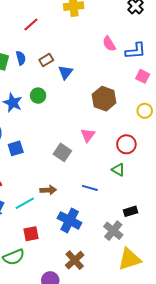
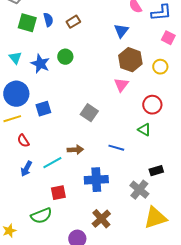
blue triangle: (65, 72) -> (121, 31), moved
yellow circle: (145, 111) -> (160, 67), moved
pink triangle: (88, 135) -> (121, 85), moved
blue cross: (70, 220) -> (96, 180), turned -30

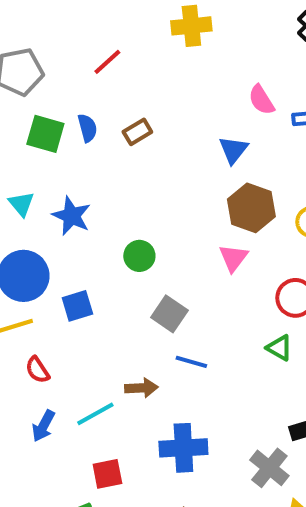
green circle: (65, 57) -> (139, 256), moved
blue line: (116, 148) -> (191, 362), moved

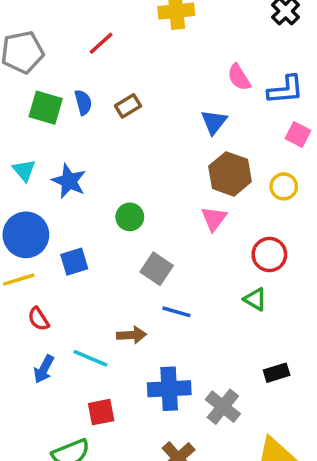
cyan line: (95, 414) -> (90, 358), turned 52
gray cross: (269, 468) -> (223, 407), moved

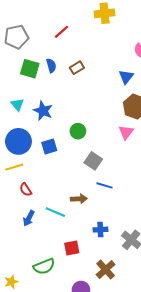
blue square: (74, 262) -> (49, 147), moved
blue cross: (169, 389) -> (100, 230), size x0.6
red square: (101, 412) -> (72, 248), moved

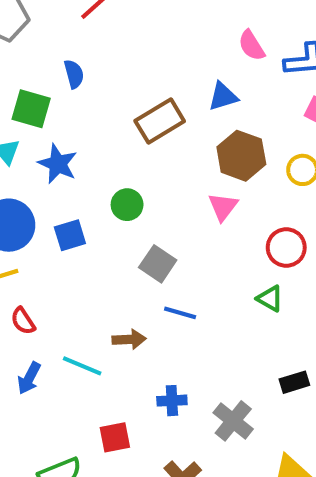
brown rectangle: (77, 68) -> (160, 121), moved, size x1.6
green square: (30, 69) -> (31, 109), moved
blue triangle: (126, 77) -> (223, 96), turned 35

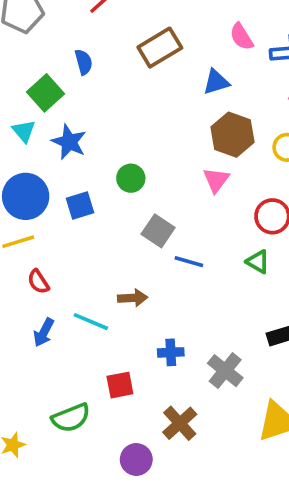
green square: (31, 109) -> (46, 93), turned 32
brown rectangle: (160, 121) -> (160, 48), moved
blue line: (180, 313) -> (189, 262), moved

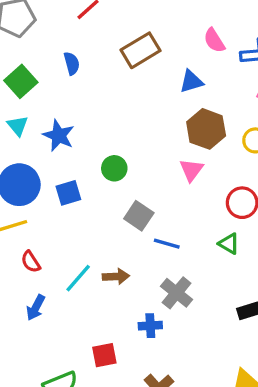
green square: (46, 93) -> (21, 81), moved
cyan line: (91, 322) -> (78, 278), moved, turned -72
gray cross: (225, 371) -> (177, 293), moved

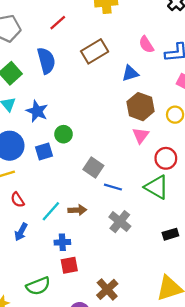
blue semicircle: (72, 63) -> (46, 61), size x1.6
green circle: (114, 168) -> (63, 134), moved
pink triangle: (191, 170) -> (141, 135), moved
green triangle: (229, 244) -> (157, 187), size x1.6
blue cross: (150, 326) -> (62, 242), moved

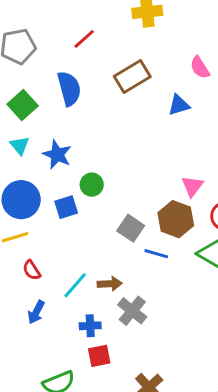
brown hexagon: (141, 107) -> (176, 219), moved
gray cross: (120, 222) -> (132, 311), moved

